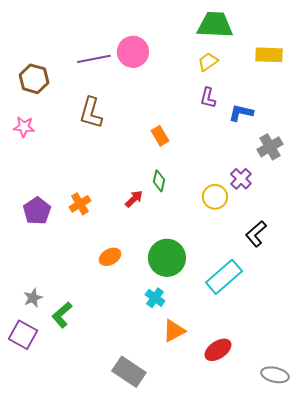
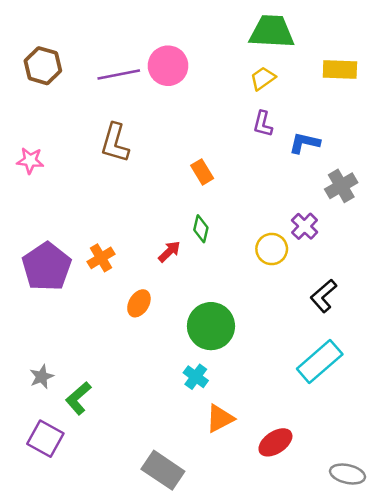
brown hexagon: (34, 79) -> (43, 66), moved
purple pentagon: (37, 211) -> (47, 267), size x1.4
orange ellipse: (110, 257) -> (139, 303), moved, turned -30
cyan rectangle: (224, 277) -> (320, 362), moved
purple square: (23, 335) -> (45, 439), moved

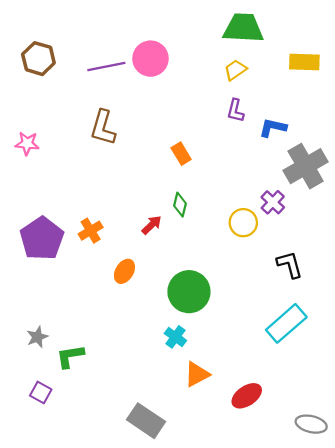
gray cross: (341, 186) -> (306, 166), size x1.5
black L-shape: (323, 296) -> (290, 265), turned 116
green L-shape: (78, 398) -> (70, 356), turned 32
purple square: (45, 439) -> (41, 392), size x0.7

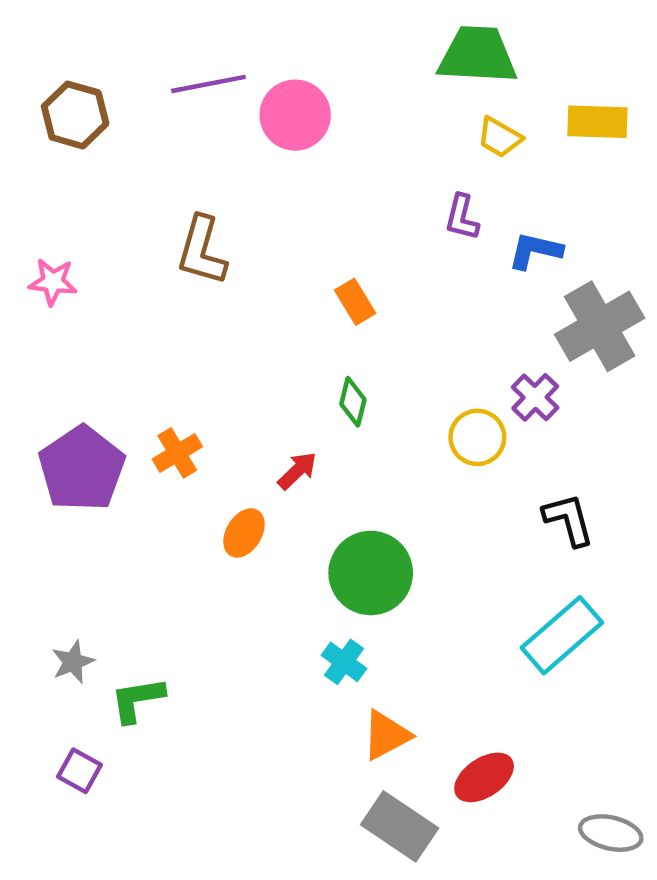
purple line: (106, 67) -> (208, 84), moved
yellow trapezoid: (235, 70) -> (500, 137), moved, turned -115
red arrow: (152, 225) -> (297, 471), moved
gray rectangle: (146, 421) -> (400, 826), moved

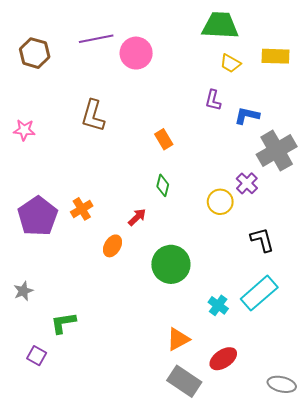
gray star: (73, 662) -> (23, 291), moved
cyan cross: (344, 662) -> (218, 305), moved

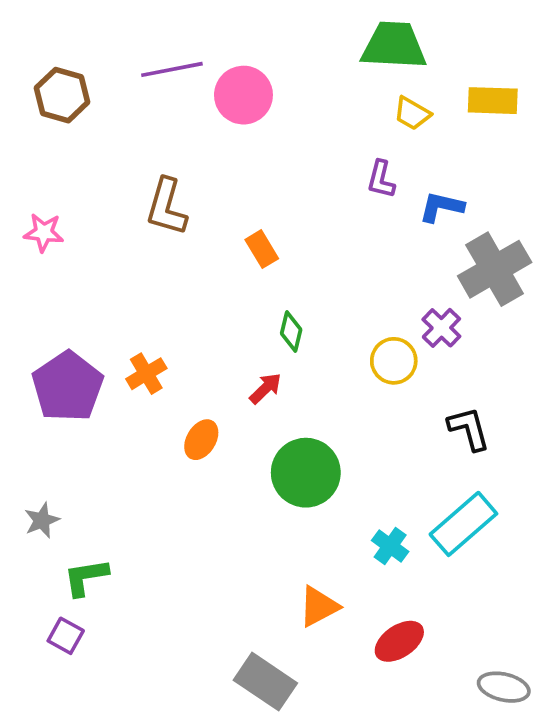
orange rectangle: (164, 139) -> (262, 249), moved
red arrow: (137, 217) -> (265, 388), moved
green L-shape: (63, 323) -> (86, 577), moved
gray rectangle: (184, 381) -> (265, 682), moved

